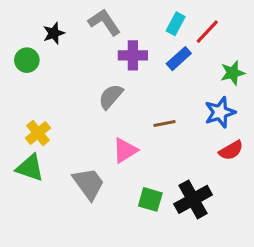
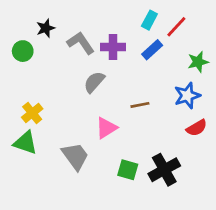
gray L-shape: (104, 22) -> (81, 43), moved

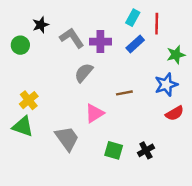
red line: (176, 27) -> (157, 24), turned -42
black cross: (164, 170) -> (146, 150), size x0.6

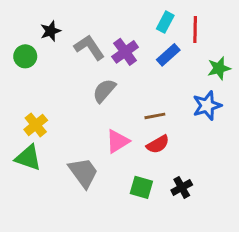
purple cross: (100, 42) -> (125, 52), turned -36
red semicircle: (175, 113) -> (158, 144), moved

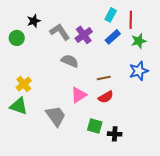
green star: (219, 68) -> (139, 41), moved
gray semicircle: (104, 91) -> (70, 61), turned 72
black cross: (182, 187) -> (115, 134), moved, turned 32

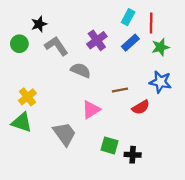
gray L-shape: (60, 32) -> (56, 46), moved
blue star: (139, 71) -> (160, 82), turned 30
red semicircle: (106, 97) -> (141, 107), moved

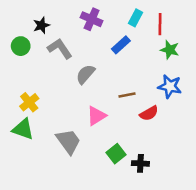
purple cross: (97, 40) -> (92, 19), moved, turned -30
blue rectangle: (130, 43) -> (121, 45), moved
green star: (160, 47) -> (170, 50), turned 30
gray semicircle: (81, 70) -> (85, 74), turned -72
green square: (110, 145) -> (116, 154), turned 36

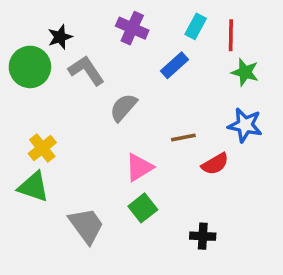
green circle: (21, 46) -> (30, 67), size x1.5
gray trapezoid: (68, 141) -> (86, 226), moved
green square: (116, 154) -> (143, 208), moved

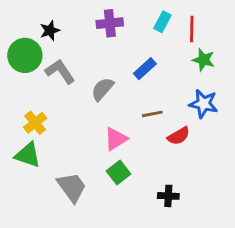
purple cross: (132, 28) -> (110, 23), turned -30
blue rectangle: (175, 65) -> (145, 69), moved
gray L-shape: (86, 70) -> (60, 72), moved

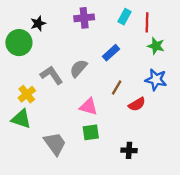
gray L-shape: (60, 72) -> (52, 75), moved
brown line: (152, 114) -> (117, 87), turned -48
pink triangle: (116, 139) -> (89, 107), turned 48
green square: (119, 173) -> (91, 132), turned 30

